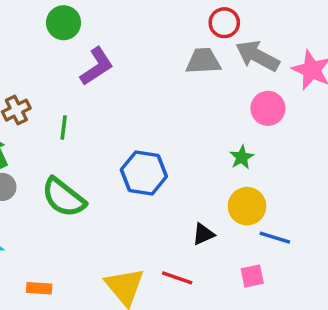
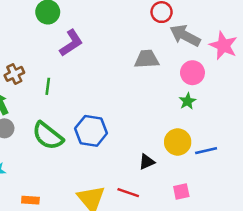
gray trapezoid: (203, 61) -> (147, 59), moved
green star: (242, 157) -> (188, 101), moved
blue hexagon: (144, 173) -> (91, 131), moved
blue line: (275, 238) -> (206, 151), moved, turned -30

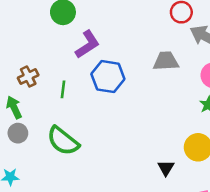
blue hexagon: (91, 131) -> (108, 77), moved
black triangle: (147, 162) -> (166, 168), turned -35

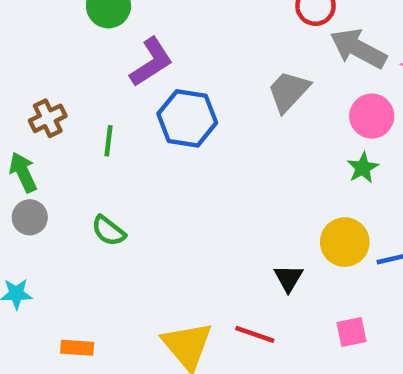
gray trapezoid: (166, 61) -> (288, 91), turned -44
green semicircle: (63, 141) -> (109, 231), size x0.6

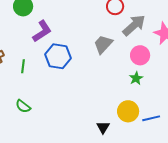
gray arrow: (358, 49) -> (134, 25), turned 110

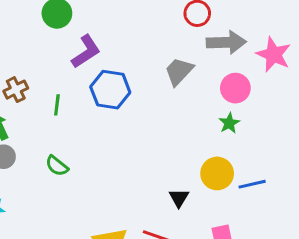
gray arrow: (134, 25) -> (226, 42), turned 40

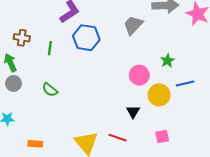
pink circle: (235, 88) -> (139, 75), moved
brown cross: (16, 90) -> (22, 38), turned 35
blue line: (252, 184) -> (185, 83), moved

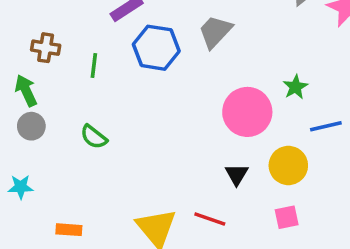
gray trapezoid: (133, 25) -> (215, 32), moved
pink circle: (139, 75) -> (247, 112), size x1.4
yellow circle: (159, 95) -> (288, 165), moved

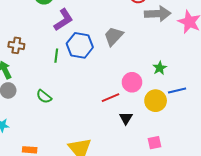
green line: (94, 66) -> (56, 56), moved
pink circle: (247, 112) -> (132, 82), size x0.7
yellow circle: (288, 165) -> (156, 101), moved
red line: (210, 219) -> (110, 98), moved, turned -42

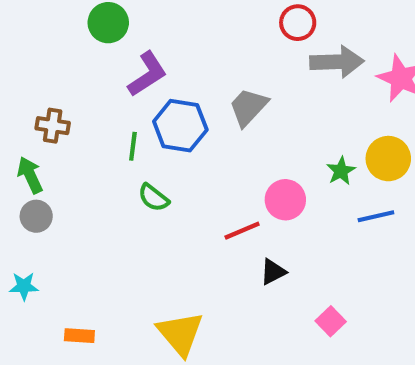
green semicircle: (44, 97) -> (154, 198), moved
yellow circle: (156, 101) -> (388, 159), moved
black triangle: (126, 118) -> (273, 272), turned 32
pink square: (155, 143) -> (331, 321), turned -32

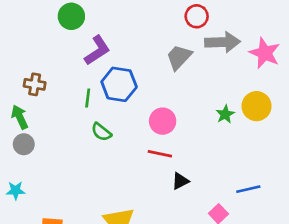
gray trapezoid: (248, 107) -> (179, 57), moved
pink circle: (285, 200) -> (163, 121), moved
blue line: (376, 216) -> (248, 189), moved
red line: (242, 231) -> (160, 154), turned 35

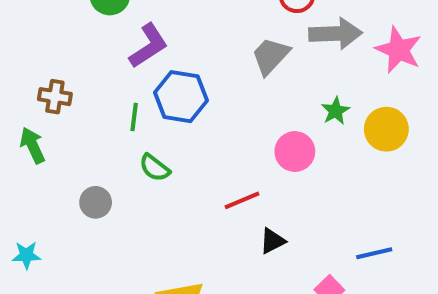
green star: (225, 114) -> (336, 111), moved
pink circle: (163, 121) -> (295, 152), moved
gray circle: (24, 144) -> (96, 202), moved
red line: (160, 154) -> (242, 200), turned -35

